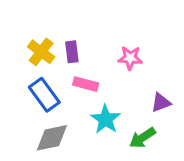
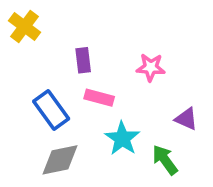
yellow cross: (41, 52) -> (24, 26), moved
purple triangle: (161, 102) -> (186, 119), turned 45
green arrow: (142, 138) -> (165, 160), turned 88

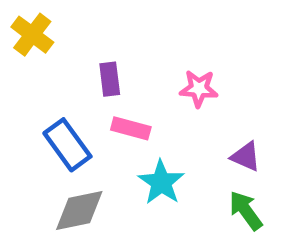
green arrow: (165, 160) -> (246, 211), moved

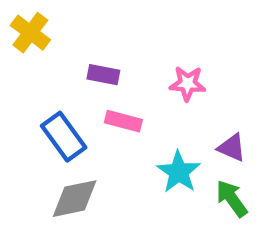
purple rectangle: (110, 79) -> (103, 75), turned -72
cyan star: (161, 182) -> (179, 172), moved

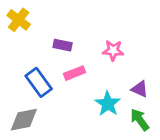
pink rectangle: (123, 121) -> (74, 73), turned -36
gray diamond: (75, 199) -> (24, 120), moved

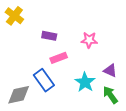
blue rectangle: (39, 82) -> (44, 80), moved

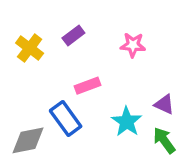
yellow cross: (14, 16) -> (30, 48), moved
purple rectangle: (49, 36) -> (73, 36), moved, turned -48
pink star: (89, 40) -> (133, 45), moved

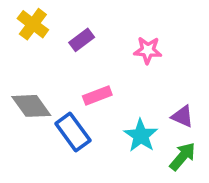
yellow cross: (30, 48) -> (33, 24), moved
gray diamond: (28, 140) -> (31, 106), moved, turned 66
green arrow: (164, 140) -> (183, 156), turned 76

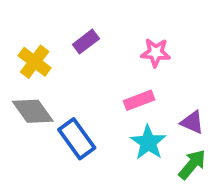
yellow cross: (33, 24) -> (35, 62), moved
pink rectangle: (97, 96) -> (139, 100), moved

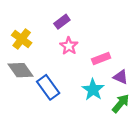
purple rectangle: (86, 42) -> (62, 22), moved
pink star: (156, 53) -> (69, 46), moved, turned 30
pink rectangle: (139, 100) -> (101, 59), moved

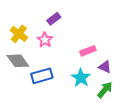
pink star: (69, 46) -> (45, 40), moved
blue rectangle: (48, 87) -> (42, 76), turned -70

